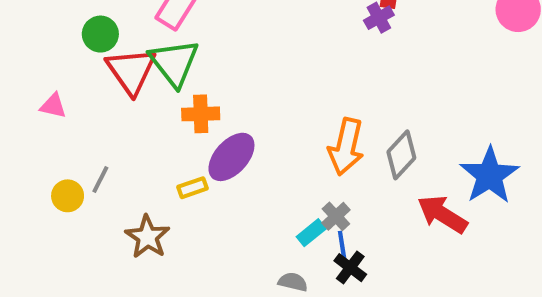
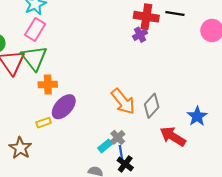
orange arrow: (346, 147) -> (123, 101), turned -52
blue star: (489, 175) -> (197, 116), size x0.7

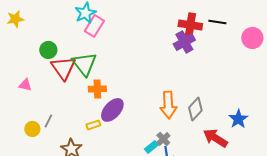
pink rectangle: (35, 29) -> (94, 26), moved
purple cross: (140, 35) -> (184, 42), size x1.5
orange arrow: (123, 101) -> (168, 105), turned 36

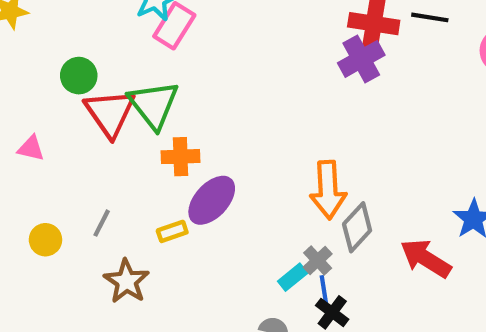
gray diamond: (195, 109) -> (357, 227), moved
gray line: (48, 121) -> (102, 223), moved

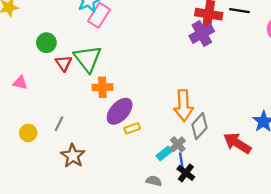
red triangle: (110, 113) -> (64, 63), size x0.6
yellow rectangle: (172, 231) -> (132, 128), moved

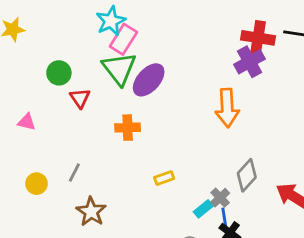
green triangle: (88, 59) -> (119, 69), moved
orange arrow: (184, 106) -> (227, 108), moved
purple ellipse: (120, 111) -> (149, 80), moved

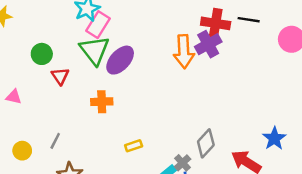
orange arrow: (227, 108) -> (184, 52), moved

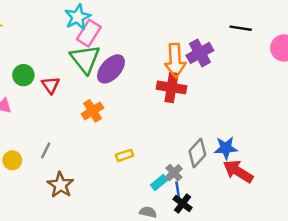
red cross: (216, 23) -> (171, 87), moved
green circle: (42, 54) -> (23, 75), moved
orange cross: (102, 102) -> (93, 111), turned -30
blue star: (274, 138) -> (226, 148), moved, turned 30

